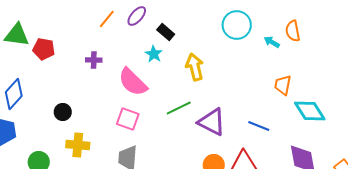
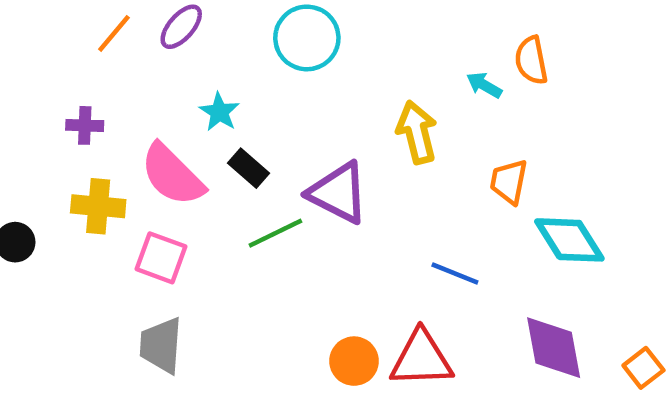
cyan circle: (237, 25) -> (307, 38), moved
black rectangle: (166, 32) -> (249, 168), moved
yellow arrow: (195, 67) -> (417, 132), moved
purple triangle: (212, 122) -> (338, 193), moved
yellow cross: (78, 145) -> (98, 206), moved

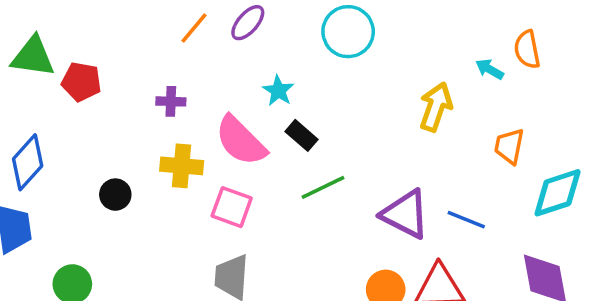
yellow arrow: (417, 132) -> (436, 107), turned 33
purple triangle: (338, 193) -> (405, 214), moved
cyan diamond: (569, 240) -> (558, 193), turned -76

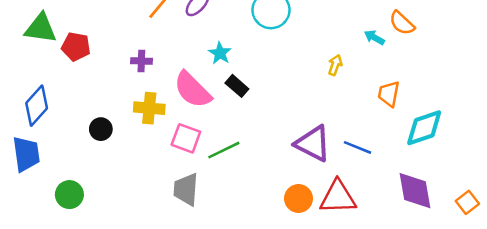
orange semicircle: (527, 50) -> (402, 23), turned -36
yellow arrow: (436, 107) -> (335, 65), size x0.6
green line: (323, 187) -> (224, 150), moved

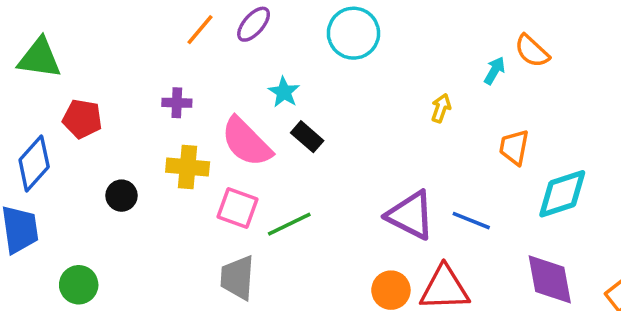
cyan arrow: (374, 37) -> (494, 71), turned 90
red pentagon: (76, 47) -> (82, 119), moved

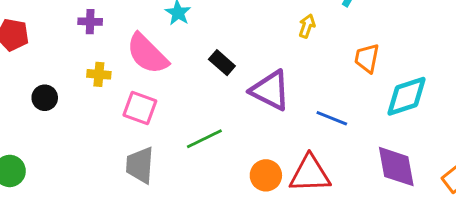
black rectangle: (307, 137) -> (222, 63), moved
yellow cross: (188, 167) -> (99, 74), size x0.7
purple triangle: (411, 215) -> (270, 90), moved
green line: (289, 224) -> (204, 139), moved

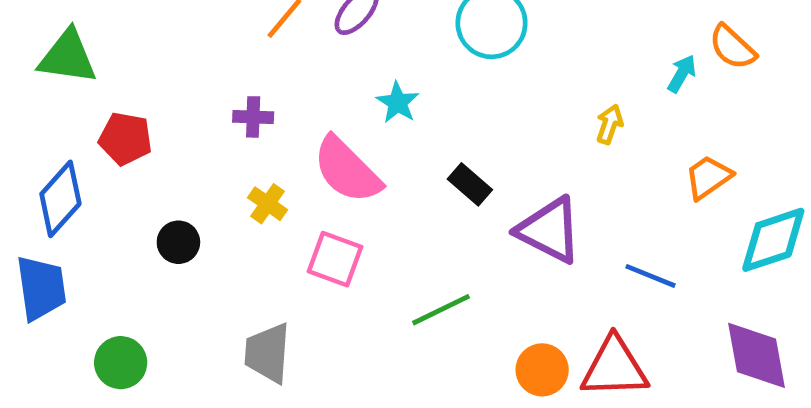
orange trapezoid: (367, 58) -> (708, 177), turned 44
yellow cross: (99, 74) -> (268, 204), turned 30
gray trapezoid: (140, 165) -> (268, 353), moved

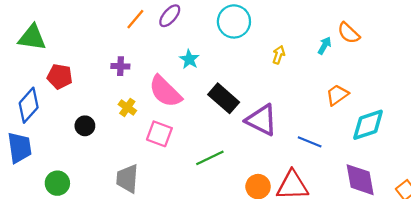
yellow arrow: (610, 124) -> (279, 55), moved
black rectangle: (470, 184) -> (224, 98), size x1.5

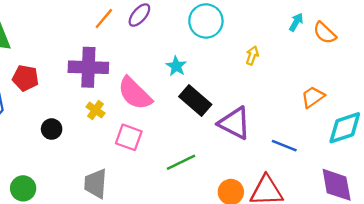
cyan arrow: (325, 46) -> (296, 22), moved
cyan star: (189, 59) -> (176, 66), moved
purple cross: (120, 66) -> (88, 67), size x2.0

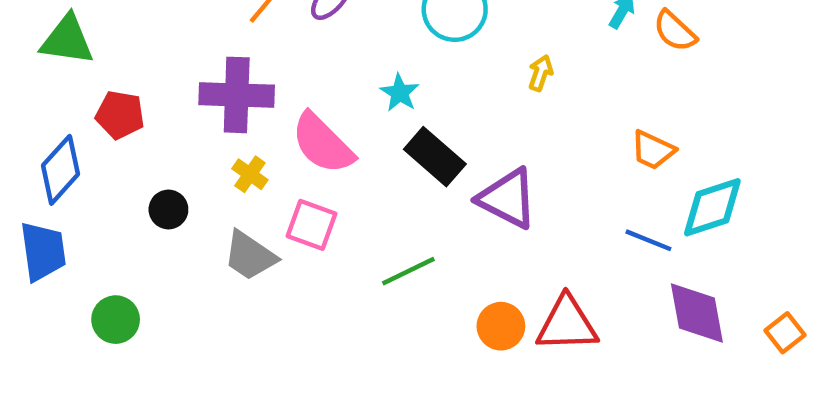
orange trapezoid: (313, 97) -> (653, 150), turned -120
blue line: (284, 146) -> (648, 240), moved
gray trapezoid: (96, 184) -> (250, 256), moved, turned -60

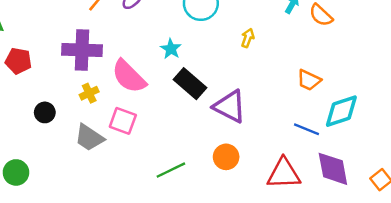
yellow cross: (250, 174) -> (89, 93), turned 30
green line: (408, 271) -> (171, 170), moved
red triangle: (567, 324) -> (284, 174), moved
orange circle: (501, 326) -> (226, 157), moved

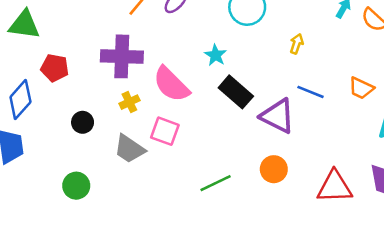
blue line: (306, 129) -> (311, 92), moved
green circle: (16, 172) -> (76, 186), moved

